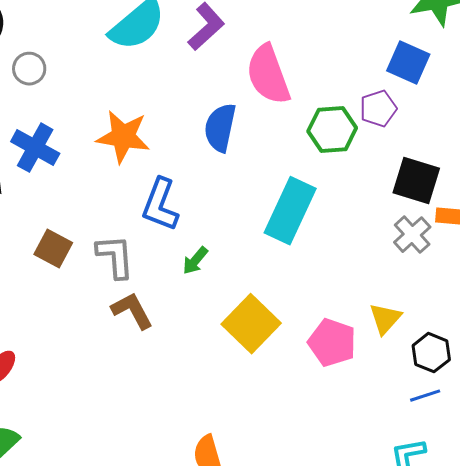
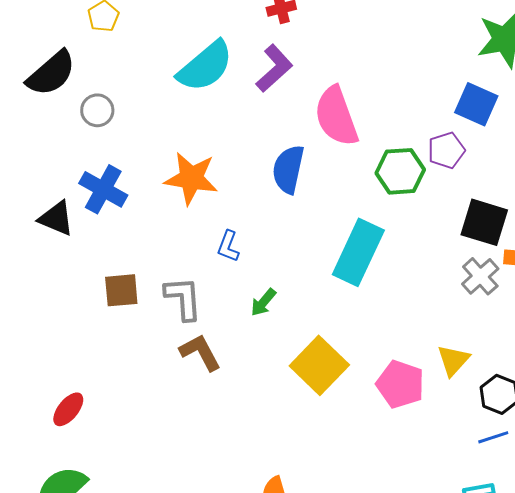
blue L-shape: (160, 205) -> (228, 246), size x0.6
brown square: (53, 249) -> (121, 290), turned -33

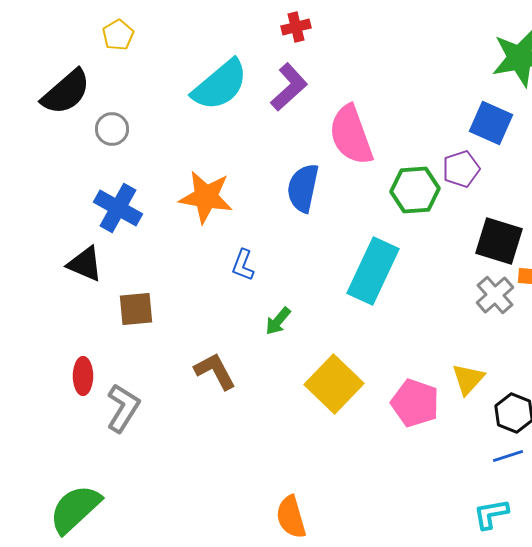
black triangle: (56, 218) -> (85, 264), moved
gray L-shape: (183, 298) -> (123, 408), moved, turned 36
red ellipse: (68, 409) -> (83, 376), moved, turned -39

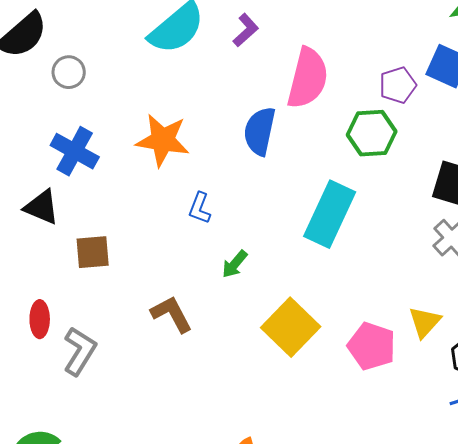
purple L-shape: (289, 87) -> (246, 30), size x0.7
pink semicircle: (351, 135) -> (308, 78), turned -146
purple pentagon: (461, 169) -> (398, 85), moved

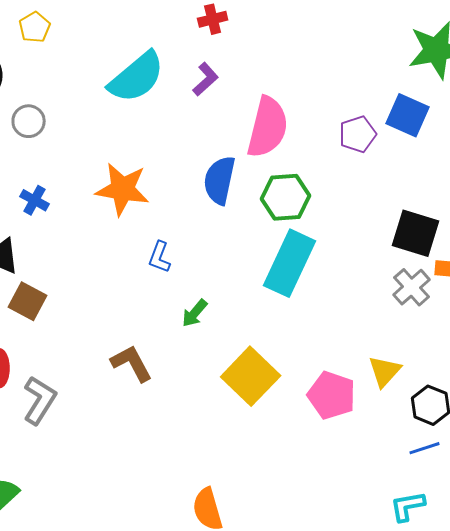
green hexagon: (372, 133) -> (286, 197), moved
blue cross: (75, 151) -> (35, 200), size x0.6
brown square: (93, 252) -> (28, 301), moved, turned 33

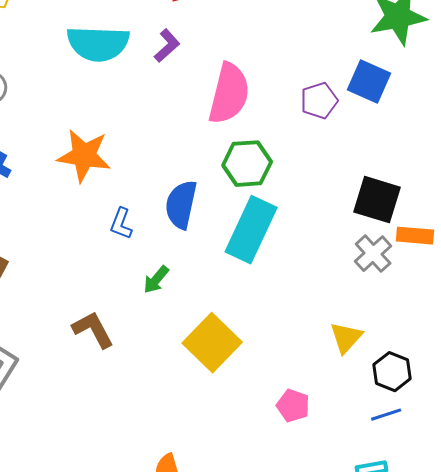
cyan semicircle: (137, 77) -> (98, 44), turned 42
blue semicircle: (220, 180) -> (181, 205), moved
pink pentagon: (332, 395) -> (293, 406), moved, size x0.7

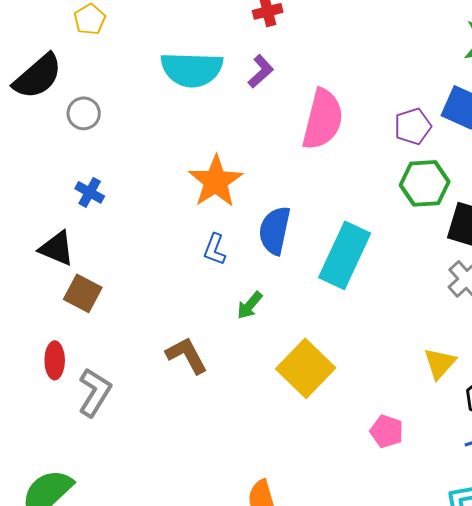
orange star: (84, 156) -> (216, 181), moved, turned 30
green hexagon: (247, 164) -> (425, 183), moved

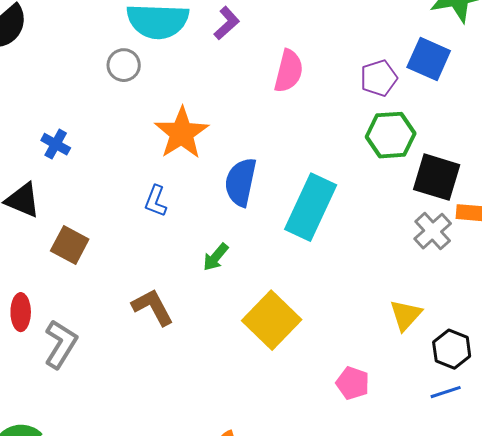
gray circle: (84, 113) -> (124, 65), moved
pink semicircle: (323, 119) -> (289, 71), size x0.7
blue L-shape: (215, 249) -> (156, 201), moved
brown square: (83, 293) -> (70, 245), moved

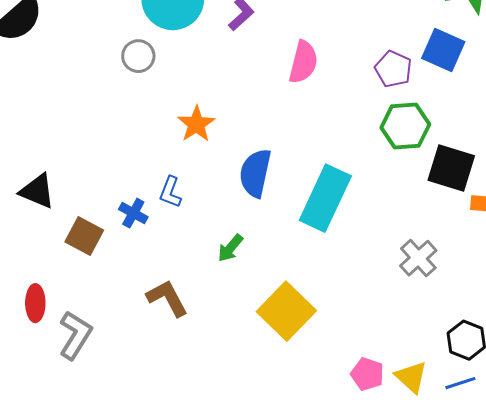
purple pentagon: (379, 78) -> (393, 69), turned -30
orange star: (182, 133) -> (196, 124), size x0.7
blue cross: (56, 144) -> (133, 213), moved
gray cross: (433, 231) -> (418, 258), moved
yellow triangle: (406, 315) -> (411, 377), moved, turned -30

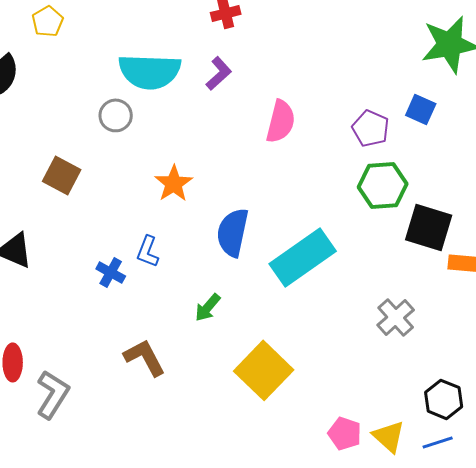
blue square: (443, 50) -> (421, 109), size x0.7
cyan rectangle: (325, 198) -> (303, 257), turned 30
brown square: (84, 236) -> (62, 175), moved

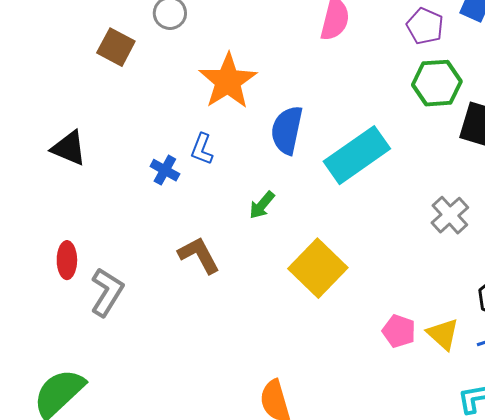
brown square: (62, 175) -> (116, 47), moved
orange star: (174, 183) -> (228, 81), size x1.5

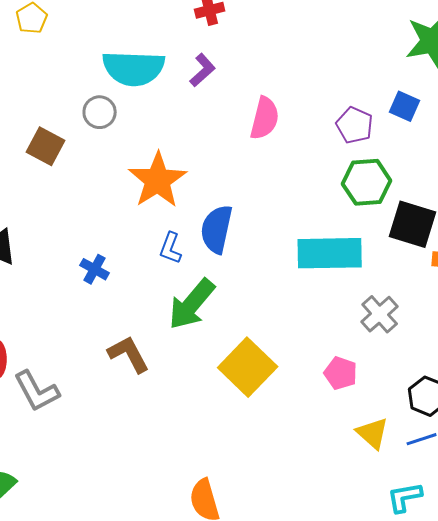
blue L-shape: (202, 149) -> (171, 248), moved
cyan rectangle: (357, 155) -> (330, 253), moved, turned 34
green arrow: (262, 205) -> (192, 304), size x1.8
gray L-shape: (107, 292) -> (37, 391), turned 120
pink pentagon: (399, 331) -> (341, 373), moved

